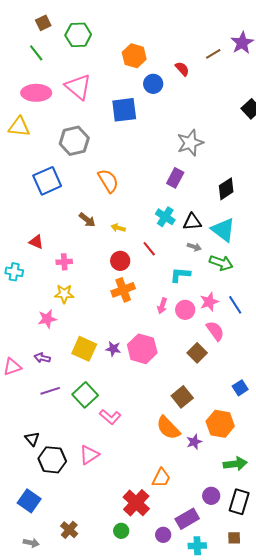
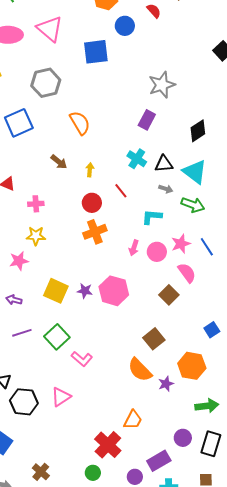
yellow arrow: (118, 228) -> (90, 170), turned 80

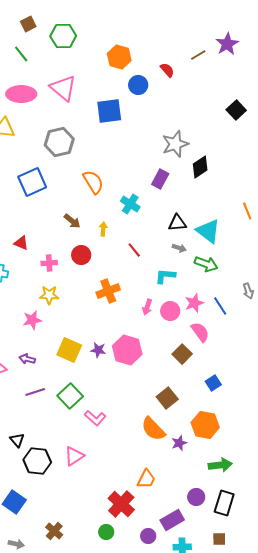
black diamond: (198, 131) -> (200, 167), moved
cyan cross: (137, 159) -> (130, 204), moved
red circle: (92, 203) -> (81, 255), moved
blue square: (212, 330) -> (213, 383), moved

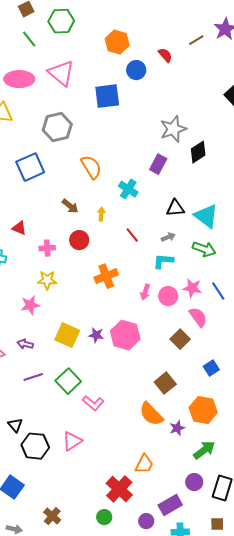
green line: (21, 54) -> (29, 39), moved
gray arrow: (179, 248) -> (168, 237), moved, turned -40
pink star: (194, 303) -> (192, 288), turned 30
green arrow: (220, 465) -> (204, 450), moved, turned -30

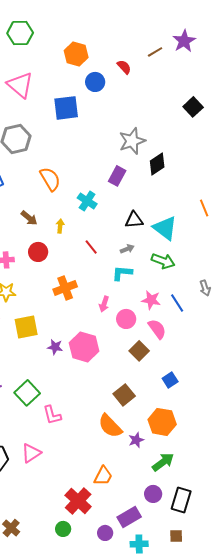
pink circle: (168, 296) -> (126, 319), moved
yellow square: (67, 335) -> (26, 327), moved, turned -35
pink L-shape: (93, 403) -> (52, 415), turned 35

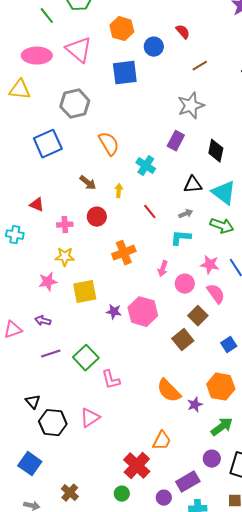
brown line: (155, 52) -> (200, 66), moved
orange hexagon: (76, 54) -> (122, 29), moved
black diamond: (157, 164) -> (216, 151), moved, turned -45
brown square: (124, 395) -> (183, 340), moved

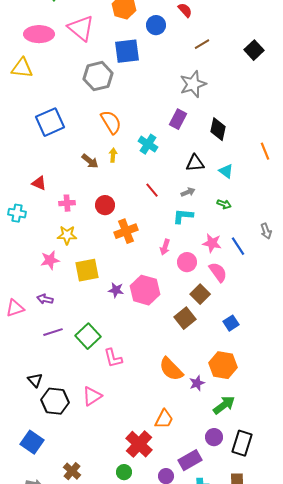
gray hexagon: (75, 104) -> (98, 76), moved
yellow arrow: (119, 191) -> (113, 155), moved
cyan triangle: (224, 193) -> (226, 171), size x0.6
red circle: (97, 217) -> (105, 205), moved
green arrow: (222, 226) -> (224, 204), size x0.6

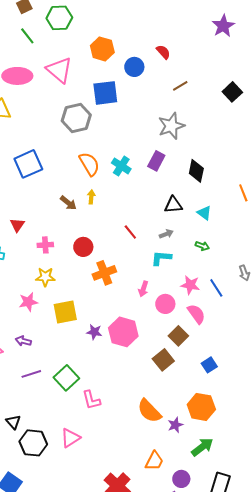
cyan cross: (148, 144) -> (121, 166), moved
red triangle: (39, 183) -> (17, 225), turned 42
orange trapezoid: (164, 419) -> (154, 461), moved
purple circle: (214, 437) -> (181, 479), moved

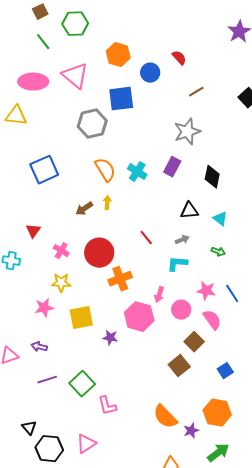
brown arrow: (68, 203) -> (84, 209), turned 108
pink cross: (45, 245) -> (61, 251), turned 35
red circle: (83, 247) -> (99, 253), size x1.5
pink hexagon: (123, 332) -> (139, 317), moved

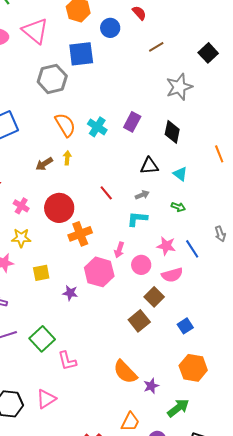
gray star: (187, 132) -> (179, 87), moved
yellow square: (81, 318) -> (41, 273), size x0.7
pink semicircle: (212, 320) -> (172, 275), turned 110
orange hexagon: (217, 413) -> (193, 368), moved

